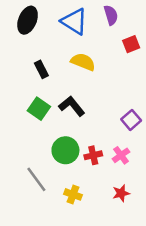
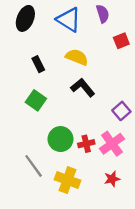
black L-shape: (72, 106) -> (83, 88), moved
pink cross: (121, 155) -> (112, 144), size x1.5
yellow cross: (73, 194) -> (68, 180), size x1.5

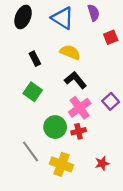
pink cross: (112, 144) -> (80, 108), moved

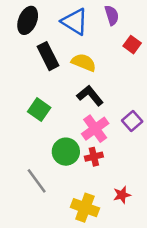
red square: (111, 37) -> (132, 45), turned -32
black rectangle: (35, 59) -> (48, 56), moved, size x1.5
yellow cross: (62, 164) -> (85, 208), moved

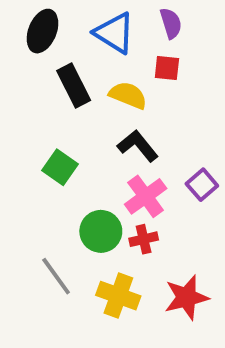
red square: (132, 45) -> (167, 68), moved, turned -30
red star: (122, 195) -> (186, 298), size x1.6
yellow cross: (85, 208) -> (118, 296), moved

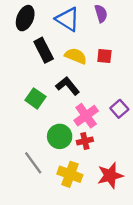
red square: (167, 68) -> (104, 56), moved
black L-shape: (138, 146) -> (68, 86), moved

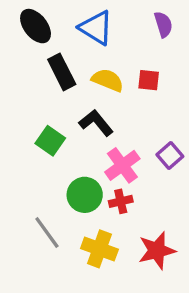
purple semicircle: (101, 13) -> (163, 24), moved
black ellipse: (25, 18) -> (36, 26), turned -60

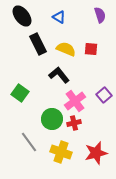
blue triangle: (96, 28) -> (59, 17), size x0.6
green square: (50, 141) -> (20, 93), moved

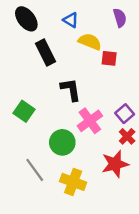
yellow semicircle: (66, 49) -> (90, 42), moved
black L-shape: (59, 75) -> (71, 90), turned 30
red cross: (74, 123) -> (127, 136), moved, turned -32
red star: (96, 153) -> (115, 164), moved

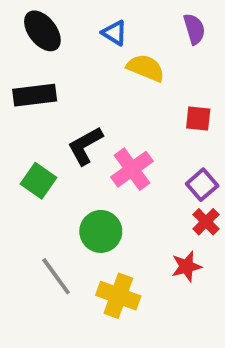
black rectangle: (46, 52) -> (35, 95), moved, turned -70
red square: (109, 58) -> (198, 119), moved
black L-shape: (71, 90) -> (85, 146), moved, turned -110
pink cross: (90, 121) -> (132, 169), moved
red star: (115, 164) -> (186, 266), size x0.7

